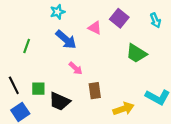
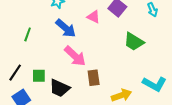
pink arrow: (76, 68) -> (75, 56), size x1.6
black line: (14, 85) -> (15, 73), turned 60

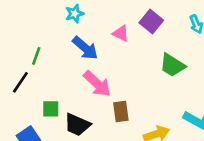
black line: (15, 73) -> (20, 82), moved

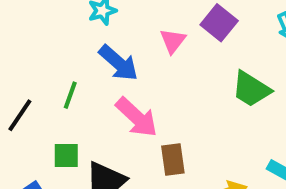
pink triangle: (121, 33) -> (173, 41), turned 42
green line: (36, 56) -> (70, 95), moved

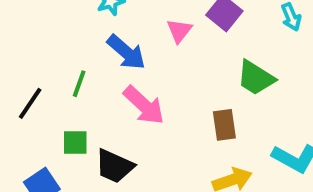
brown rectangle: (173, 159) -> (224, 125), moved

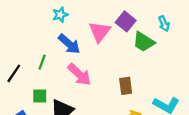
pink triangle: (179, 31) -> (100, 32), size x1.5
green trapezoid: (256, 78) -> (144, 42), moved

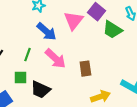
green line: (42, 62) -> (27, 55), moved
brown rectangle: (126, 86) -> (85, 69), moved

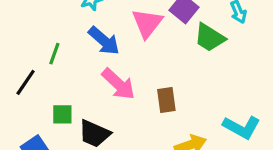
green line: (27, 55) -> (54, 54), moved

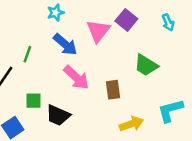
green trapezoid: (210, 38) -> (146, 65), moved
cyan L-shape: (242, 127) -> (170, 110), turned 136

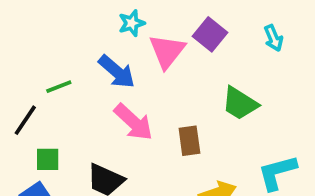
cyan star: (55, 13) -> (132, 23), moved
green line: (27, 54) -> (59, 87), turned 49
green square: (33, 101) -> (48, 159), moved

